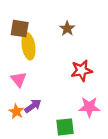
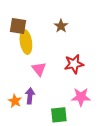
pink triangle: (19, 79) -> (39, 69), moved
purple arrow: (33, 106) -> (30, 96), turned -49

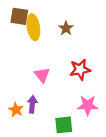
brown square: (18, 26) -> (19, 16), moved
yellow ellipse: (26, 42) -> (33, 27), moved

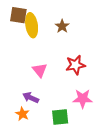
purple arrow: (32, 104) -> (31, 98), turned -70
orange star: (16, 110) -> (22, 114), moved

